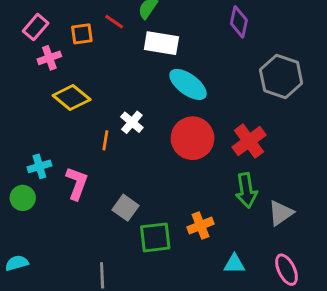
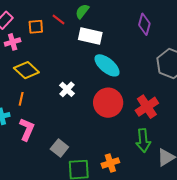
orange line: (105, 140) -> (21, 99), moved

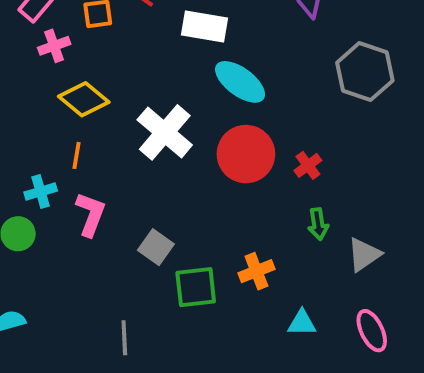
white cross: (67, 89) -> (165, 132), size x1.8
red cross: (147, 107) -> (308, 165), moved, size x0.6
green arrow: (143, 141) -> (318, 224), size x0.7

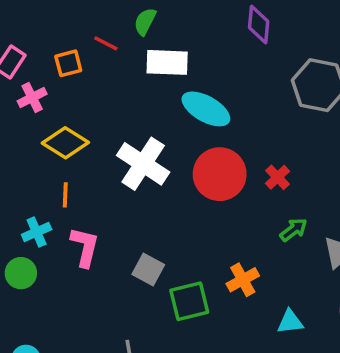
green arrow: (318, 224) -> (294, 230), turned -112

